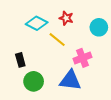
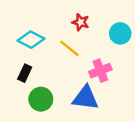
cyan diamond: (37, 23) -> (31, 40), moved
black rectangle: (20, 60) -> (25, 73), turned 40

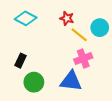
cyan diamond: (31, 40) -> (26, 18), moved
yellow line: (69, 48) -> (79, 35), moved

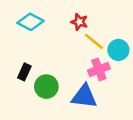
cyan circle: (100, 28) -> (118, 50), moved
green circle: (34, 82) -> (46, 87), moved

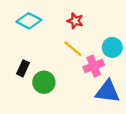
yellow line: (94, 41) -> (73, 49), moved
blue triangle: (84, 96) -> (108, 91), moved

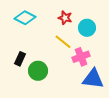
cyan circle: (112, 47) -> (87, 28), moved

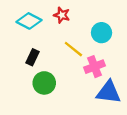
red star: (65, 18) -> (62, 15), moved
black rectangle: (20, 59) -> (33, 57), moved

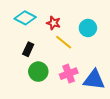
red star: (62, 15) -> (53, 23), moved
pink cross: (94, 67) -> (69, 74), moved

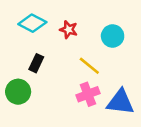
yellow line: (64, 42) -> (89, 66), moved
green circle: (38, 72) -> (18, 92), moved

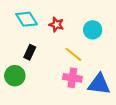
cyan diamond: (32, 23) -> (27, 19), turned 30
pink cross: (88, 94) -> (72, 78), turned 30

